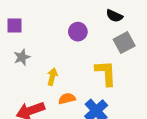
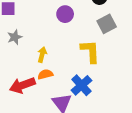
orange semicircle: (67, 99) -> (45, 74), moved

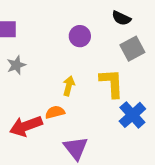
yellow arrow: (42, 55) -> (69, 86), moved
blue cross: (82, 85) -> (132, 115), moved

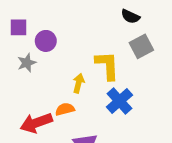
purple circle: (80, 36) -> (46, 41), moved
yellow L-shape: (112, 83) -> (107, 66), moved
blue cross: (132, 115) -> (119, 101), moved

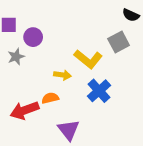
black semicircle: (130, 16) -> (131, 15), moved
yellow L-shape: (107, 66) -> (88, 59), turned 132
yellow arrow: (79, 83) -> (62, 75), turned 84

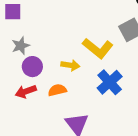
purple circle: (33, 37) -> (32, 67), moved
red arrow: (25, 110) -> (26, 91), moved, size x0.7

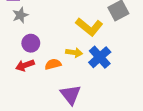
gray star: (21, 46) -> (20, 15), moved
yellow arrow: (70, 65) -> (74, 53), moved

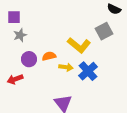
orange semicircle: (53, 64) -> (49, 56), moved
red arrow: (25, 65) -> (15, 79), moved

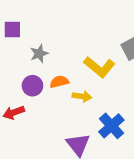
gray star: (20, 35) -> (39, 54), moved
blue cross: (88, 71) -> (111, 126), moved

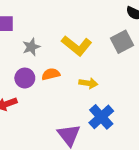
yellow L-shape: (99, 67) -> (77, 46), moved
yellow arrow: (82, 96) -> (88, 83), moved

